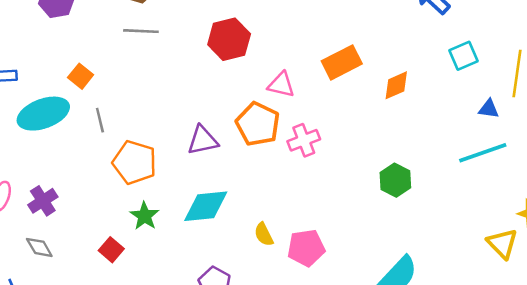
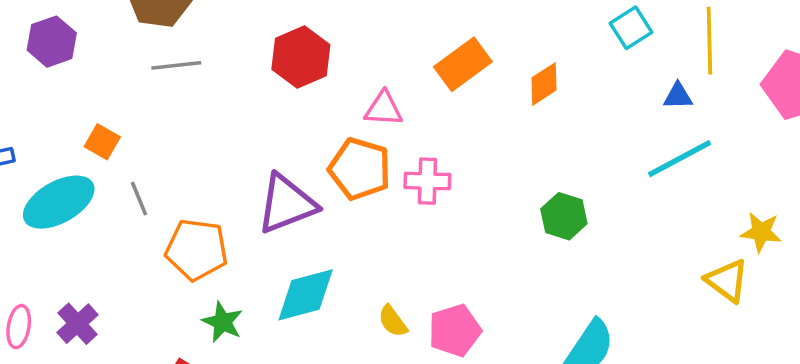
purple triangle: (203, 140) -> (287, 204), size x1.4
pink cross: (304, 140) -> (427, 181), turned 32

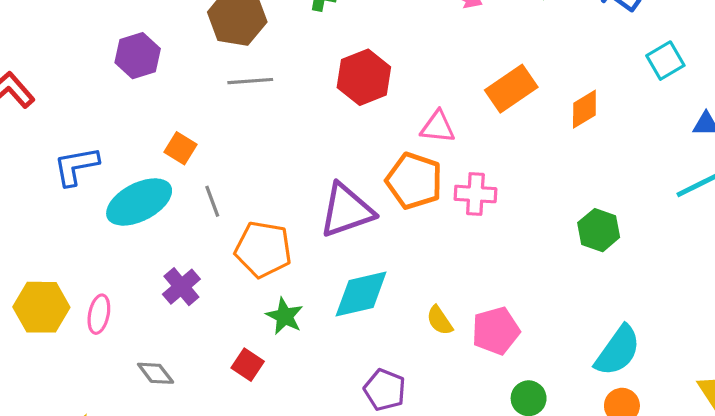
purple cross: (78, 324) -> (181, 287), moved

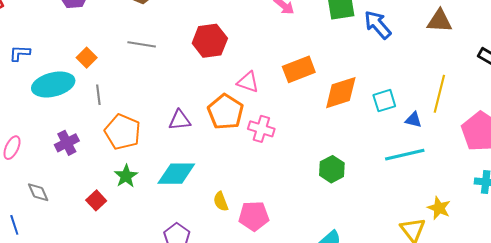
cyan square: (665, 61) -> (384, 101), moved
gray line: (250, 81) -> (142, 44), moved
orange diamond: (584, 109) -> (341, 93), size x1.5
blue L-shape: (76, 166) -> (20, 53), size x0.7
purple triangle: (346, 210) -> (180, 120), size x0.6

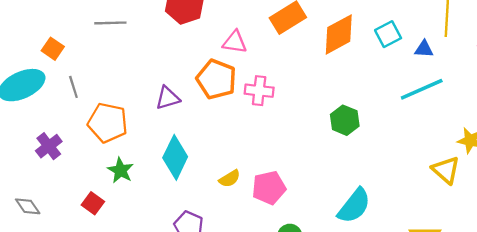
cyan diamond: (176, 174) -> (175, 157), turned -54
yellow semicircle: (221, 201) -> (230, 179), turned -90

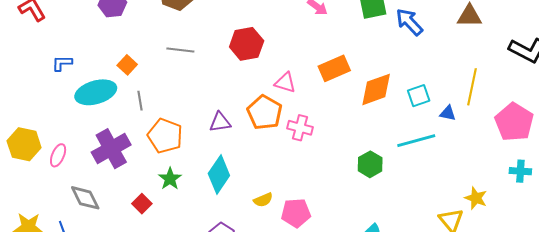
cyan line: (422, 89) -> (416, 141), moved
purple cross: (49, 146) -> (111, 149), size x1.6
gray diamond: (28, 206) -> (85, 198), size x1.4

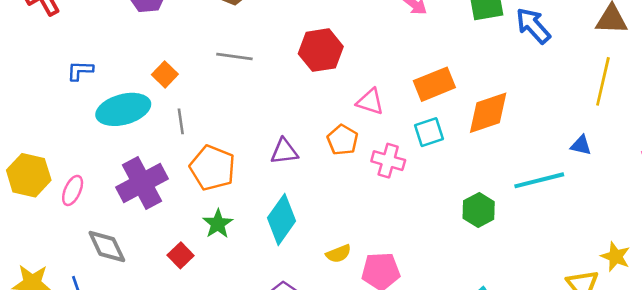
yellow line: (472, 87) -> (603, 81), moved
cyan square: (419, 96) -> (429, 132), moved
orange pentagon: (265, 112) -> (342, 140), size x0.7

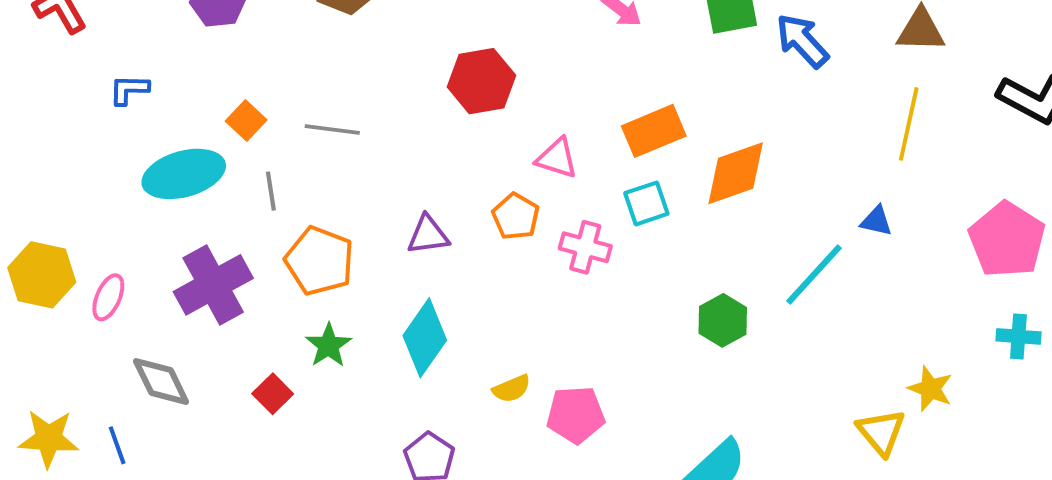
gray line: (234, 56) -> (332, 129), moved
blue L-shape: (80, 71) -> (129, 90), moved
cyan line: (539, 180) -> (814, 275), turned -33

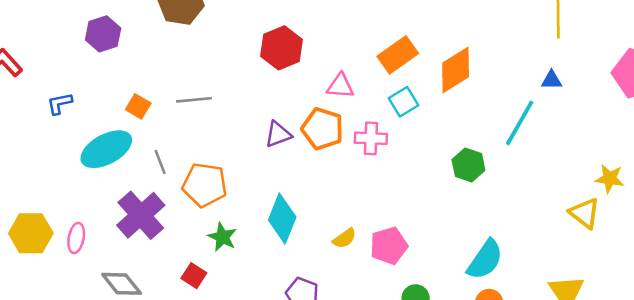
gray line: (271, 191) -> (160, 162), moved
orange pentagon: (516, 216) -> (323, 129), size x1.4
purple triangle: (428, 235) -> (278, 134), moved

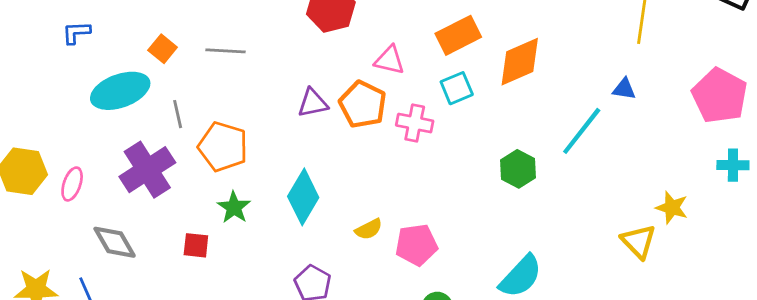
red square: (194, 276) -> (196, 245), turned -35

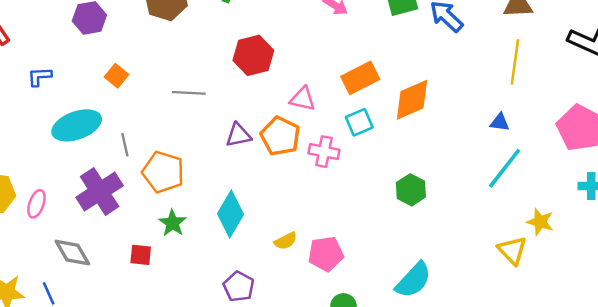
orange square: (163, 49) -> (116, 76), moved
gray line: (225, 51) -> (189, 93), moved
cyan line: (582, 131) -> (505, 168), moved

